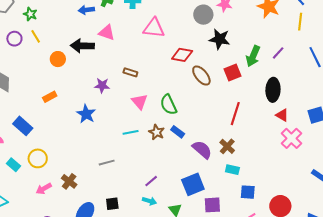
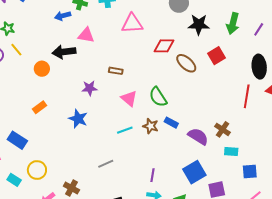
green arrow: (253, 56) -> (233, 23), moved
red line: (235, 114) -> (247, 96), moved
purple line: (151, 181) -> (152, 175), turned -32

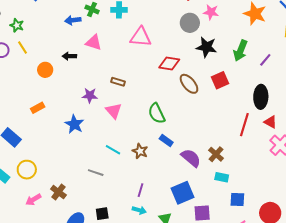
black arrow: (64, 52) -> (69, 56), size x0.6
pink triangle: (129, 98) -> (114, 111), moved
brown star: (151, 126) -> (140, 151), moved
cyan line: (125, 130) -> (113, 150), moved, turned 42
gray line: (106, 164) -> (96, 173), turned 35

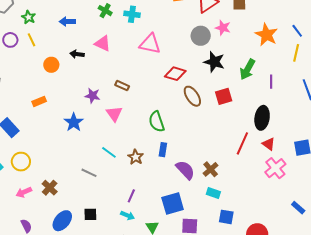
blue arrow: (73, 20) -> (67, 22), moved
purple line: (265, 60) -> (271, 82), turned -48
blue rectangle: (166, 141) -> (163, 150), turned 56

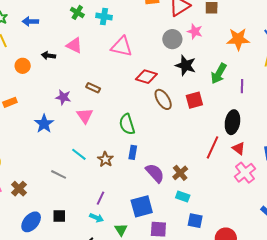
blue arrow: (67, 22) -> (30, 21), moved
orange star: (266, 35) -> (238, 39), turned -30

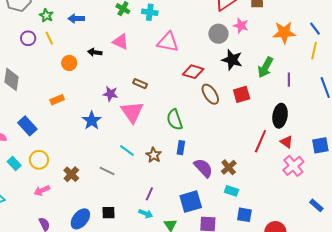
pink triangle: (85, 116) -> (132, 112), size x1.4
brown cross: (19, 189) -> (71, 174), moved

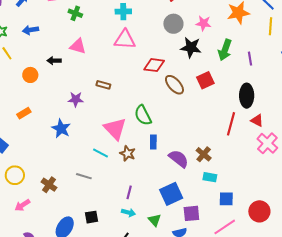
cyan cross: (150, 12) -> (123, 12), moved
pink star: (241, 26) -> (203, 23), moved
pink triangle: (132, 112) -> (115, 129), moved

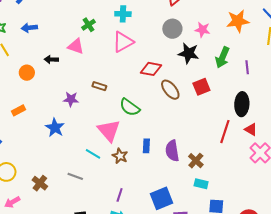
green cross: (75, 13) -> (89, 25), moved, turned 32
pink triangle: (125, 40) -> (123, 42), turned -35
green semicircle: (143, 115) -> (130, 107), moved, turned -30
purple semicircle: (179, 159) -> (172, 151), moved, turned -140

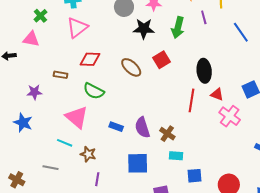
purple line: (247, 67) -> (204, 17), moved
red diamond: (151, 69) -> (90, 59), moved
blue rectangle: (146, 146) -> (116, 127), turned -64
brown star: (120, 156) -> (88, 154), moved
blue square: (162, 198) -> (138, 163), moved, turned 30

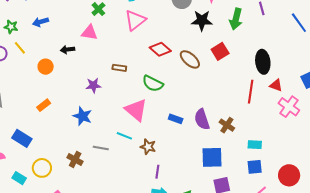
red diamond: (90, 59) -> (160, 49), moved, turned 40
cyan rectangle: (176, 156) -> (255, 145), moved
blue square: (138, 163) -> (212, 157), moved
gray line: (51, 168) -> (101, 148), moved
brown cross: (17, 180) -> (75, 159), moved

